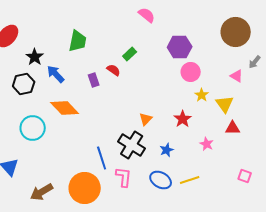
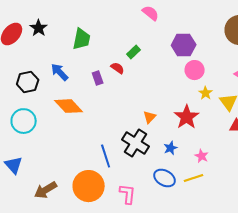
black star: (35, 57) -> (39, 28), moved
red star: (183, 119) -> (187, 117), size x1.4
cyan circle: (33, 128) -> (24, 121), moved
pink star: (207, 144) -> (202, 156), moved
pink L-shape: (124, 177) -> (128, 194), moved

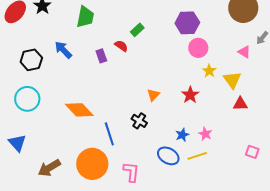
orange diamond: (69, 106) -> (79, 110), moved
red star: (187, 117) -> (190, 95), size x0.7
black cross: (136, 143) -> (139, 121), size x0.6
blue star: (171, 148) -> (182, 135), moved

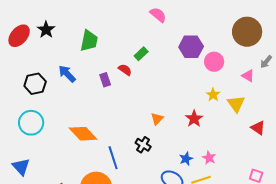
pink circle: (198, 48) -> (214, 62), moved
red triangle: (240, 104) -> (258, 128), moved, turned 35

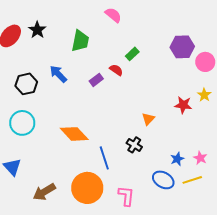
pink semicircle: (158, 15) -> (113, 15), moved
purple rectangle: (105, 80) -> (96, 80), turned 72
red star: (194, 119) -> (183, 105), moved, turned -30

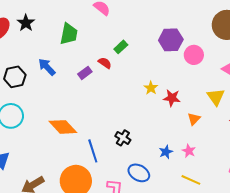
yellow star: (204, 95) -> (151, 88), moved
orange triangle: (148, 119) -> (194, 119), moved
blue ellipse: (163, 180) -> (139, 173), moved
yellow line: (192, 180) -> (191, 180), moved, turned 42

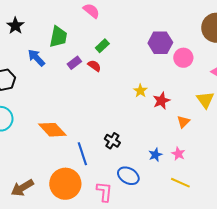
green rectangle: (121, 47) -> (102, 46), moved
blue arrow: (47, 67) -> (36, 58), moved
purple rectangle: (85, 73) -> (74, 63), moved
red star: (172, 98) -> (161, 101), turned -30

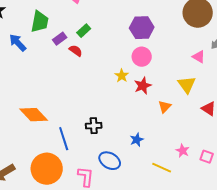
pink circle: (183, 58) -> (142, 57), moved
purple rectangle: (74, 63) -> (60, 39), moved
black cross: (112, 141) -> (94, 126), turned -35
pink star: (178, 154) -> (183, 151), moved

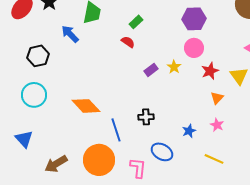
purple rectangle: (60, 39) -> (151, 70), moved
red star: (143, 86) -> (210, 71), moved
pink star: (183, 151) -> (217, 125), moved

